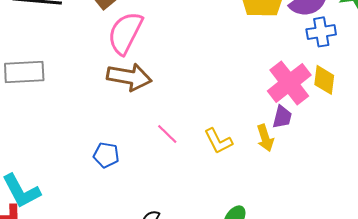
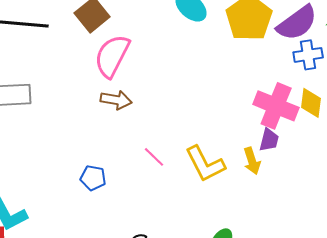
brown arrow: (129, 77) -> (116, 100), size x0.7
pink cross: (289, 83) -> (276, 106), turned -30
yellow L-shape: (218, 141) -> (205, 164), size x1.4

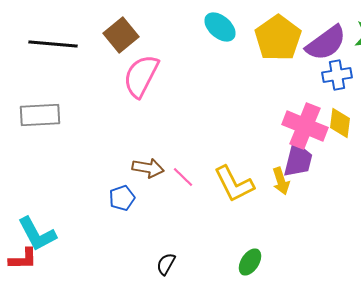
brown arrow: (116, 100) -> (148, 168), moved
purple trapezoid: (269, 140) -> (298, 160), size x1.5
blue pentagon: (93, 178) -> (122, 198), turned -30

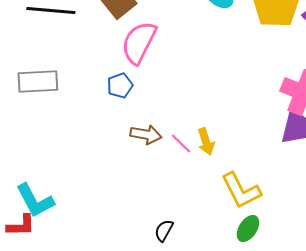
yellow arrow: (281, 181) -> (206, 142), moved
yellow L-shape: (234, 184) -> (241, 191), moved
blue pentagon: (122, 198) -> (120, 86), moved

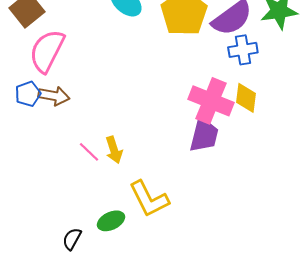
brown arrow: (146, 135) -> (54, 96), moved
green ellipse: (248, 229) -> (111, 221), moved, turned 32

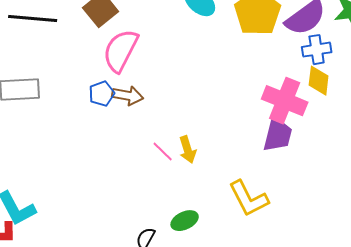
yellow diamond: (246, 98) -> (319, 81), moved
yellow L-shape: (149, 199) -> (249, 199), moved

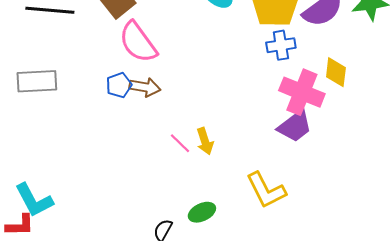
blue cross: (317, 50) -> (281, 45), moved
pink semicircle: (121, 51) -> (138, 42), turned -63
purple trapezoid: (278, 135) -> (295, 126), turned 39

